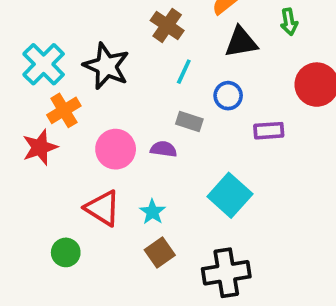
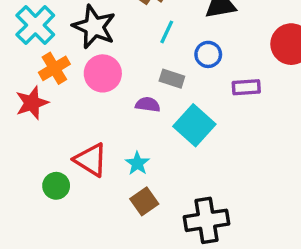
pink circle: (116, 149) -> (103, 73), moved
cyan square: (230, 195) -> (194, 125), moved
green circle: (66, 252) -> (56, 186), moved

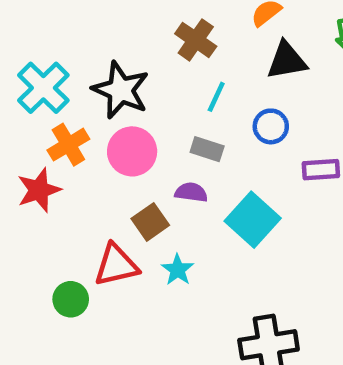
gray rectangle: (172, 79) -> (207, 149), moved
red triangle: (91, 160) -> (116, 265), turned -45
brown square: (144, 201) -> (150, 222), moved

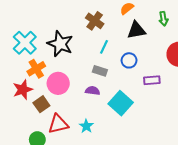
pink circle: (132, 151) -> (58, 83), moved
brown square: (150, 222) -> (41, 104), moved

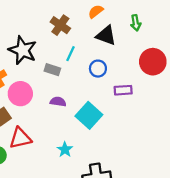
black triangle: (136, 30) -> (106, 35), turned 30
gray rectangle: (100, 71) -> (52, 70), moved
cyan star: (86, 126) -> (65, 150), moved

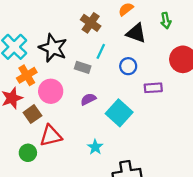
purple semicircle: (58, 102) -> (88, 99), turned -35

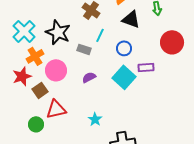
cyan square: (119, 113) -> (124, 77), moved

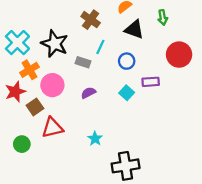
cyan square: (124, 77) -> (127, 93), size x0.6
green circle: (36, 124) -> (22, 144), moved

